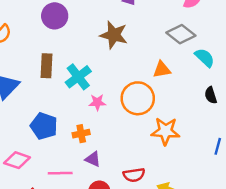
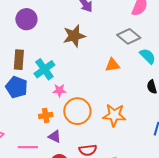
brown star: (114, 35) -> (74, 36), turned -30
orange circle: (138, 98) -> (77, 111), moved
blue pentagon: (44, 126) -> (17, 87), moved

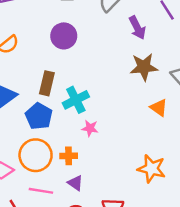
brown star: (74, 36) -> (144, 67), moved
orange triangle: (112, 65) -> (159, 108), turned 35
orange circle: (77, 111) -> (36, 155), moved

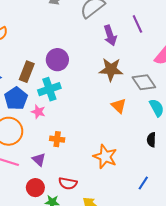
purple circle: (64, 36) -> (57, 60), moved
pink star: (90, 128) -> (38, 112), moved
orange cross: (69, 156) -> (57, 139), moved

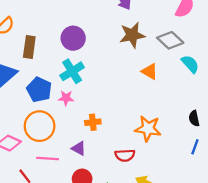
brown rectangle: (27, 72) -> (29, 47), moved
black semicircle: (151, 140) -> (194, 118), moved
red semicircle: (68, 183) -> (125, 155), moved

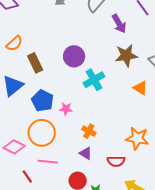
brown rectangle: (29, 47) -> (35, 63), turned -36
cyan cross: (72, 71) -> (94, 80), moved
orange cross: (93, 122) -> (89, 131), turned 32
purple triangle: (79, 148) -> (86, 153), moved

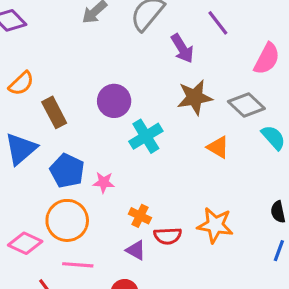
red semicircle: (116, 161) -> (168, 236), moved

